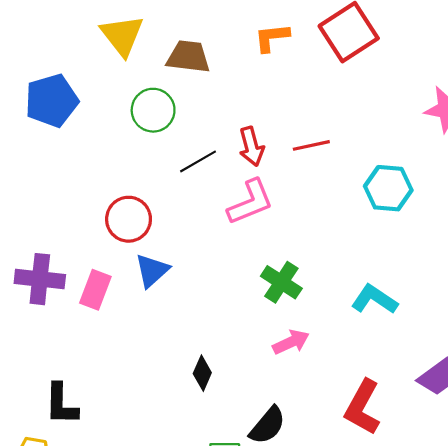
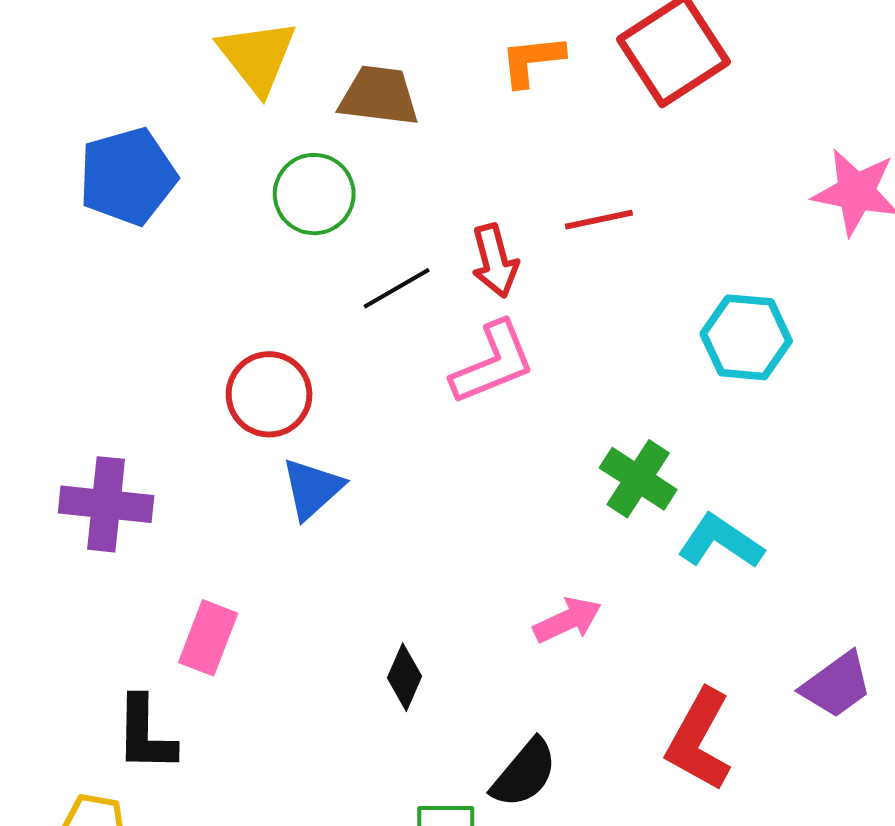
red line: (311, 145) -> (599, 220), moved
green cross: (281, 282) -> (638, 479), moved
pink rectangle: (95, 290) -> (208, 638), moved

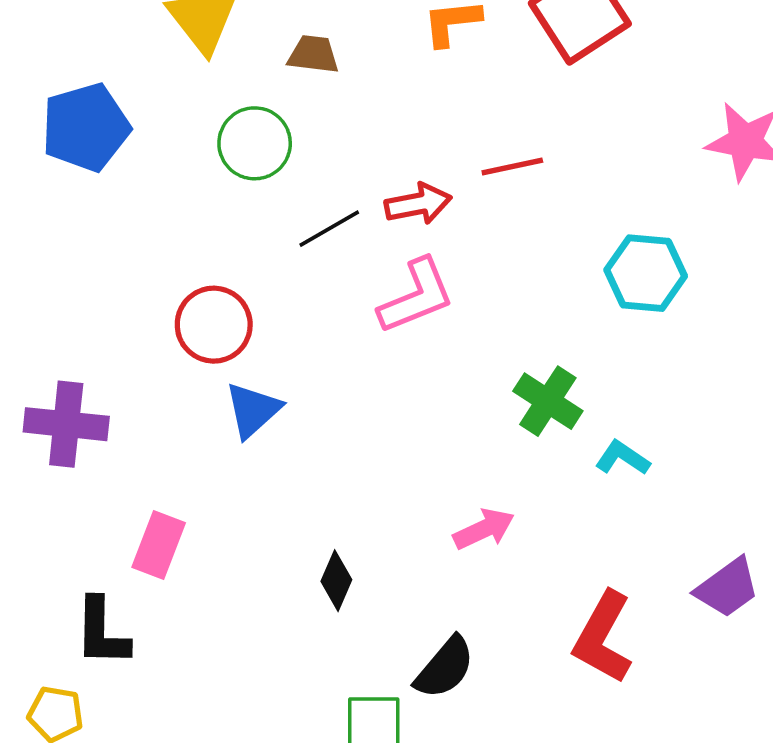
brown trapezoid: (379, 96) -> (313, 54), size x0.7
red arrow: (495, 261) -> (418, 204), turned -86
cyan L-shape: (721, 542) -> (623, 458), size x0.7

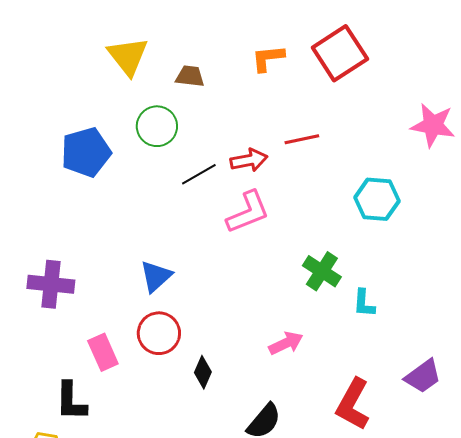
blue pentagon: (86, 127) -> (86, 152), moved
red circle: (214, 325) -> (159, 333), moved
cyan L-shape: (623, 458) -> (364, 303), turned -120
pink rectangle: (159, 545) -> (103, 352), turned -45

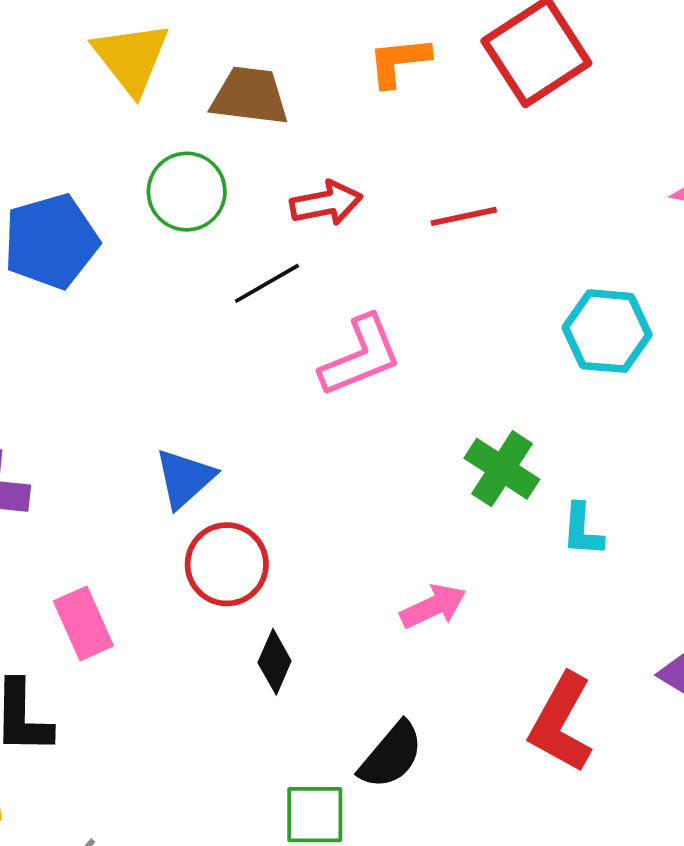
brown trapezoid: (190, 76) -> (250, 96), size x1.4
red arrow: (249, 160) -> (326, 203), moved
red circle: (159, 333) -> (227, 564), moved

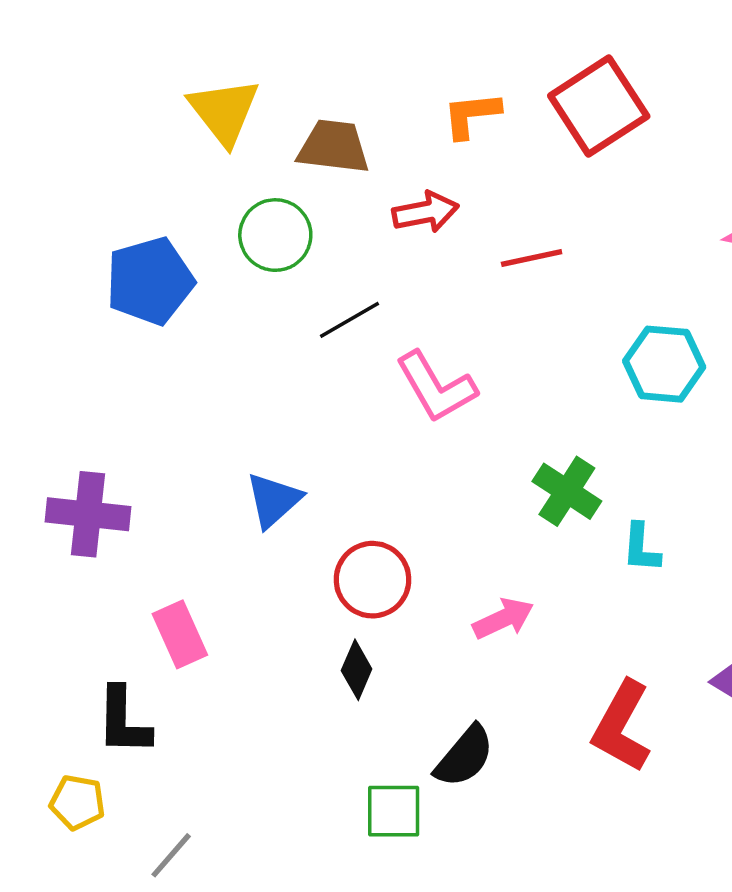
red arrow: (326, 203) -> (426, 212), moved
pink L-shape: (361, 356) -> (436, 387), turned 82
red circle: (227, 564) -> (373, 580), moved

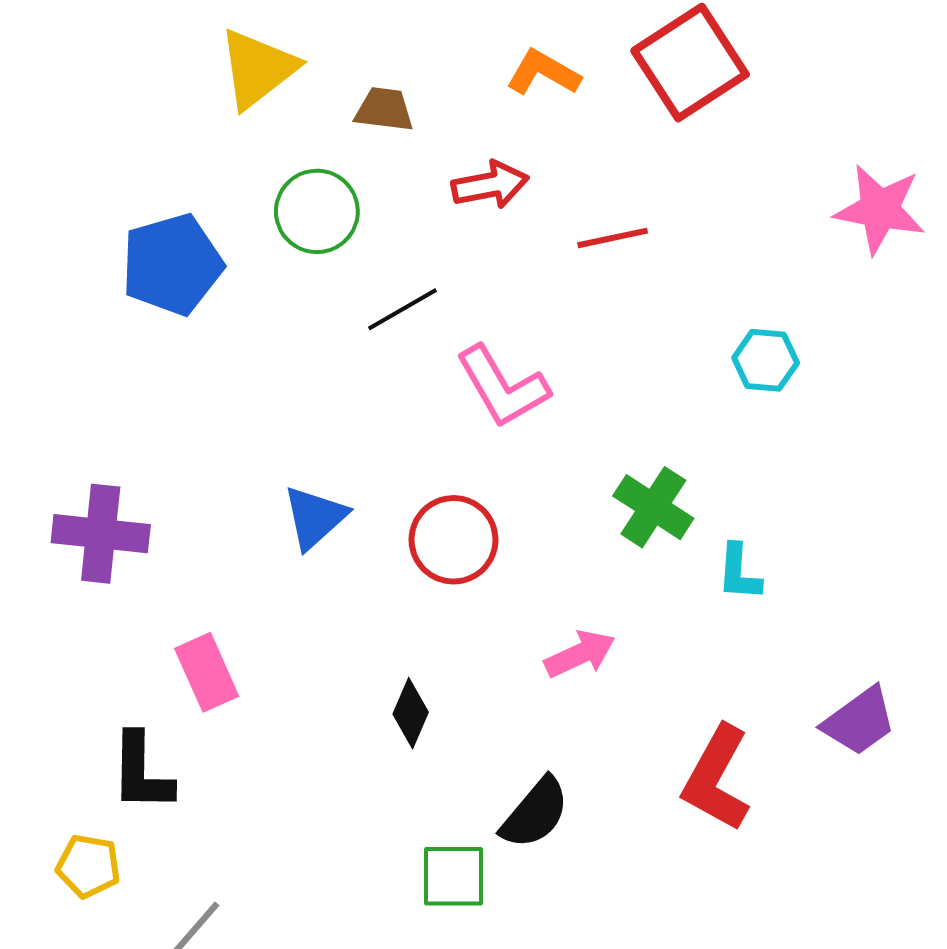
yellow triangle: (224, 111) -> (258, 69), turned 30
orange L-shape: (471, 115) -> (543, 73), turned 36
brown trapezoid: (334, 147) -> (384, 109), size x0.7
cyan hexagon: (664, 364) -> (766, 360), size x0.7
red circle: (373, 580) -> (453, 540), moved

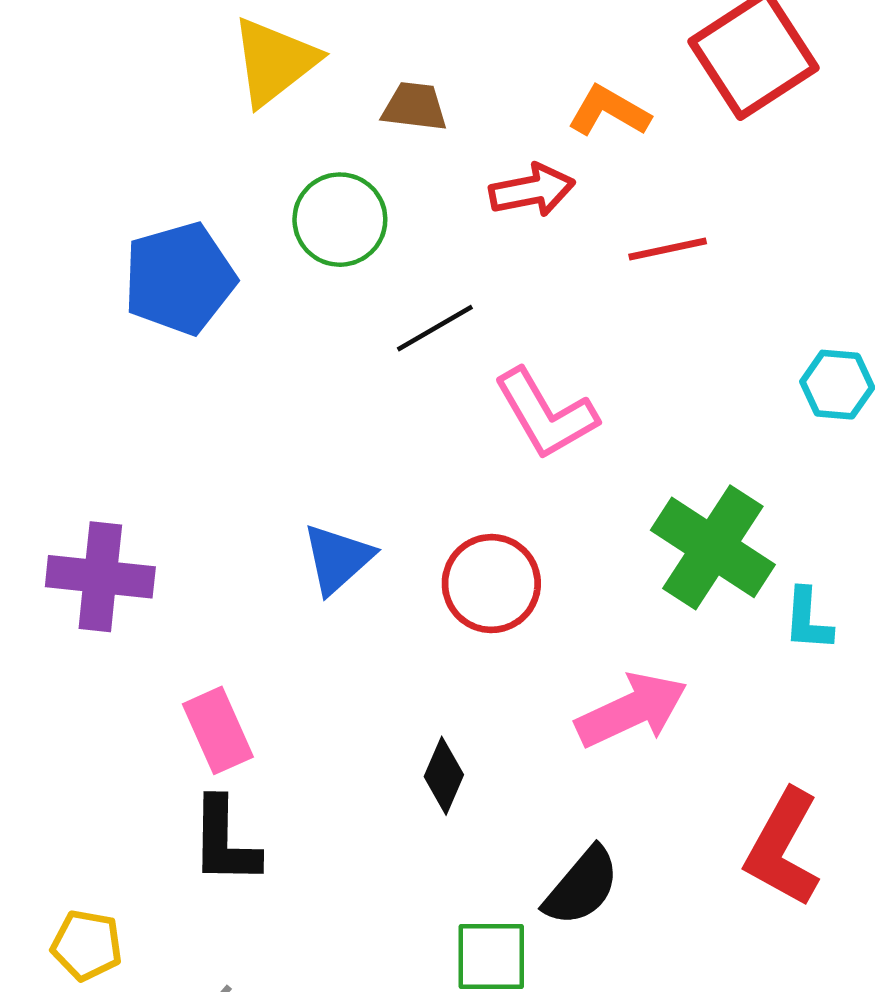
orange L-shape: (543, 73) -> (609, 111), moved
green cross: (653, 507) -> (713, 547), size x1.4
pink arrow: (580, 654) -> (631, 710), size x1.4
black L-shape: (141, 772) -> (225, 841), moved

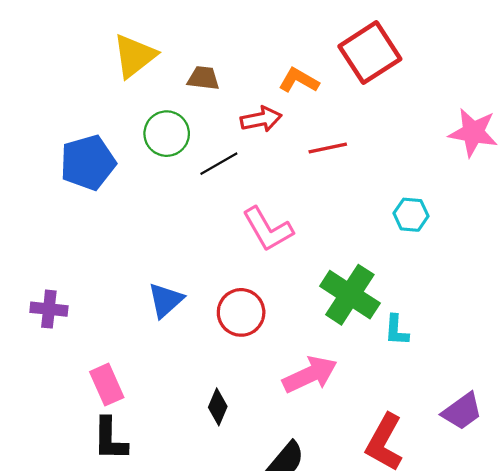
black line: (435, 328) -> (219, 164), moved
purple cross: (100, 577) -> (49, 309), size x0.7

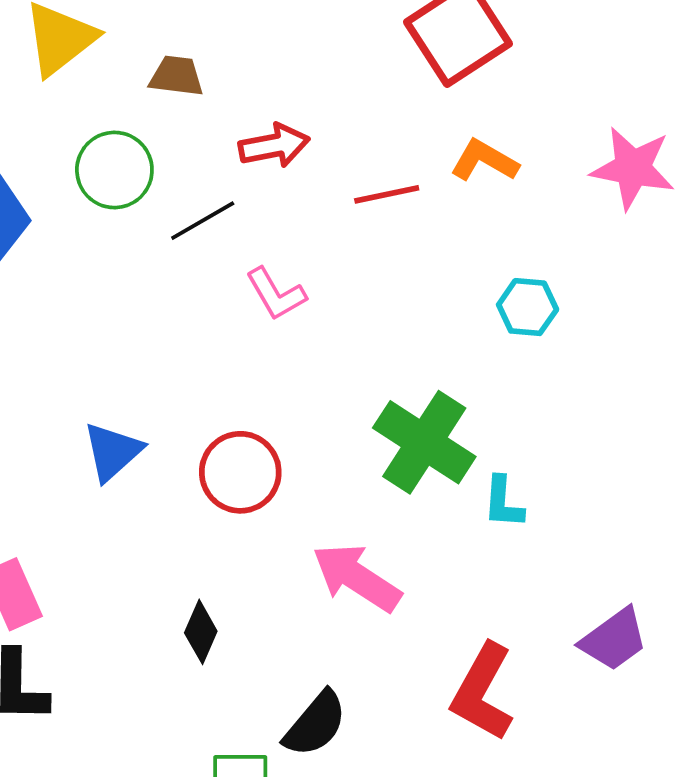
orange L-shape: (299, 80) -> (484, 161), moved
pink L-shape: (268, 229) -> (276, 294), moved, size x0.7
pink arrow: (310, 375) -> (357, 577), turned -122

